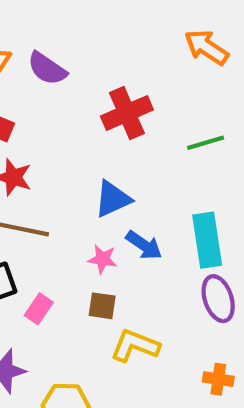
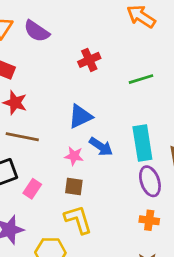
red cross: (127, 113) -> (89, 60), size x0.7
yellow L-shape: (135, 346) -> (78, 220), moved, turned 52
orange cross: (218, 379) -> (149, 220), moved

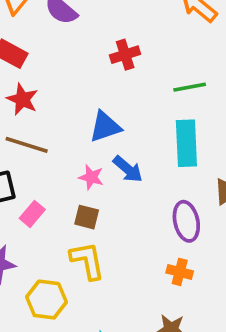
cyan rectangle: (142, 143) -> (186, 143), moved

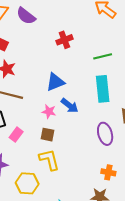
orange cross: (180, 272) -> (108, 172), moved

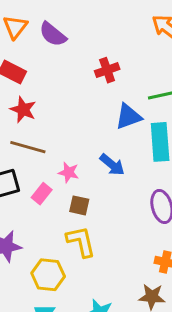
blue triangle: (55, 82) -> (128, 117), moved
pink star: (49, 112) -> (69, 172), moved
pink rectangle: (16, 135) -> (42, 194), moved

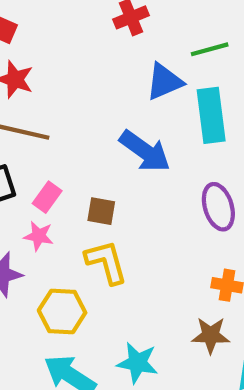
blue arrow: (112, 165) -> (145, 151), size x1.4
pink star: (69, 172) -> (39, 236), moved

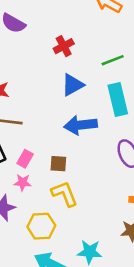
blue triangle: (164, 82) -> (73, 85), moved
blue arrow: (145, 151) -> (81, 125), turned 144

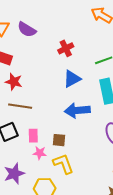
pink rectangle: (25, 159) -> (33, 136), turned -32
pink star: (23, 182) -> (40, 153), moved

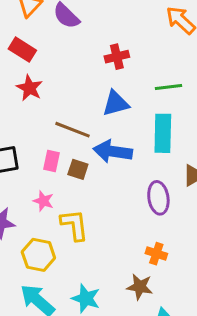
brown line: (20, 106) -> (73, 130), moved
pink rectangle: (33, 136) -> (52, 161), moved
brown square: (59, 140) -> (78, 169), moved

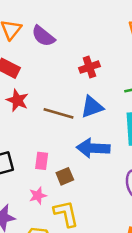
brown line: (73, 130) -> (58, 113), moved
brown square: (78, 169) -> (65, 176), moved, turned -36
pink star: (43, 201) -> (38, 196), turned -30

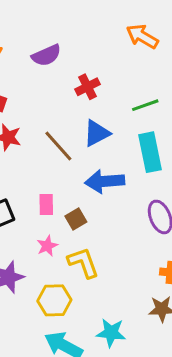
purple semicircle: (43, 36) -> (46, 55), moved, turned -55
brown line: (58, 113) -> (58, 146), turned 40

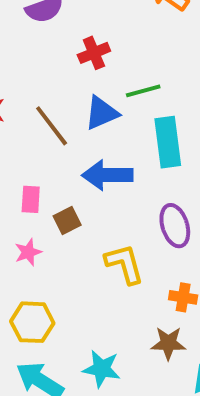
green line: (145, 105) -> (143, 91), moved
yellow L-shape: (83, 263) -> (124, 264), moved

